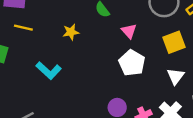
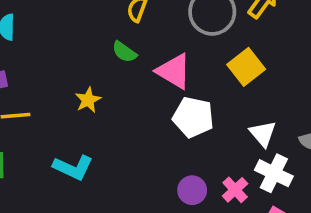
pink triangle: (129, 31) -> (174, 71), size x1.5
white triangle: (176, 76) -> (263, 134), moved

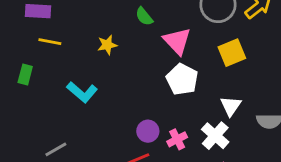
white cross: (274, 173) -> (215, 136), moved
purple circle: (192, 190) -> (148, 131), moved
pink cross: (235, 190) -> (177, 139), moved

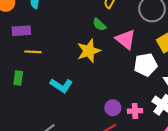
yellow star: (107, 45) -> (89, 51), moved, size x1.6
white pentagon: (182, 79) -> (146, 65), moved, turned -30
pink cross: (177, 139) -> (135, 111), turned 32

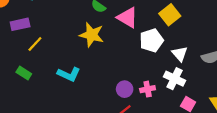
yellow star: (89, 51) -> (92, 35), turned -30
yellow line: (33, 52) -> (35, 44), turned -42
green rectangle: (18, 78) -> (24, 73), turned -56

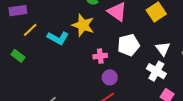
white pentagon: (151, 40) -> (129, 45), moved
cyan L-shape: (69, 74) -> (58, 38), moved
pink cross: (148, 89) -> (100, 56), moved

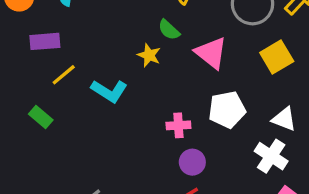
yellow star: (83, 25) -> (149, 55), moved, size x0.6
white triangle: (163, 49) -> (284, 119), turned -35

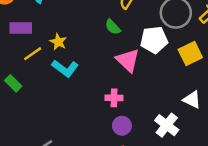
pink triangle: (211, 53) -> (128, 60), moved
yellow star: (149, 55) -> (58, 42), moved
white pentagon: (227, 110) -> (154, 40), moved
white cross: (271, 156) -> (167, 125), moved

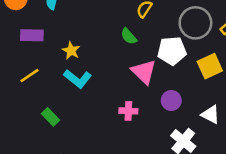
yellow line: (33, 54) -> (29, 76), moved
green rectangle: (13, 83) -> (51, 117), moved
purple circle: (122, 126) -> (171, 101), moved

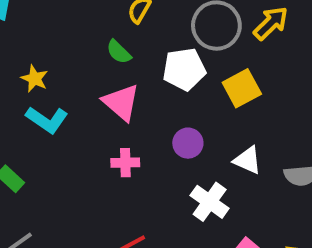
pink triangle: (144, 72) -> (121, 102), moved

